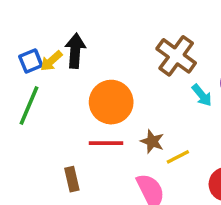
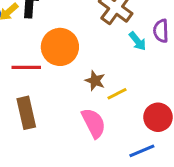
red line: (106, 143) -> (26, 67), moved
brown rectangle: (72, 179) -> (26, 113), size x1.5

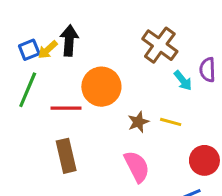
brown star: (95, 81) -> (138, 122), turned 30
yellow line: (117, 94) -> (171, 122), moved, turned 42

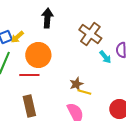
black arrow: (69, 41) -> (47, 18), moved
orange circle: (101, 87) -> (38, 55), moved
yellow line: (171, 122) -> (84, 92), moved

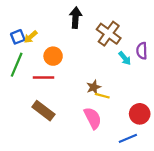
black arrow: (47, 18) -> (76, 18), moved
orange circle: (38, 55) -> (53, 56), size x0.7
brown rectangle: (29, 106) -> (43, 111), turned -40

